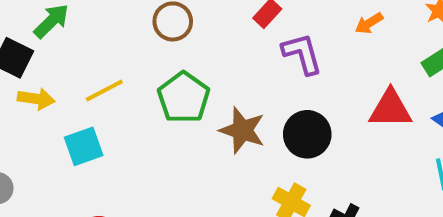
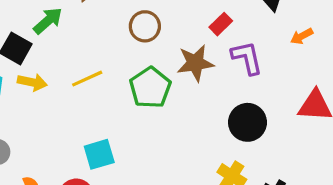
brown star: (242, 130) -> (195, 63), moved, turned -30
cyan square: (84, 146) -> (99, 154), moved

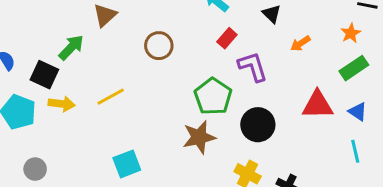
brown star: (195, 63) -> (199, 137), moved
green pentagon: (150, 88) -> (213, 96), moved

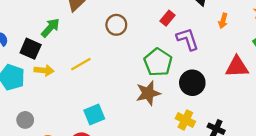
orange arrow: (300, 43) -> (223, 21), turned -40

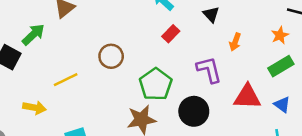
brown circle: (116, 25) -> (111, 56), moved
purple L-shape: (187, 39) -> (209, 70), moved
yellow arrow: (44, 70) -> (34, 108), moved

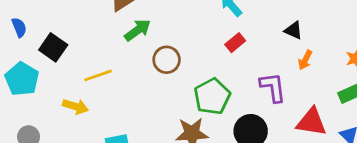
black triangle: (211, 14) -> (293, 30), moved, turned -30
green arrow: (33, 34) -> (138, 30), moved
yellow line: (66, 80) -> (98, 75), moved

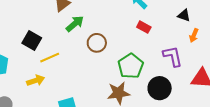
red rectangle: (235, 43) -> (144, 27), turned 72
black square: (53, 47) -> (32, 41), moved
yellow arrow: (75, 106) -> (36, 81), turned -30

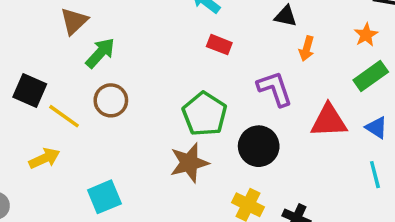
brown circle: (97, 43) -> (111, 100), moved
yellow line: (50, 58) -> (64, 116), turned 66

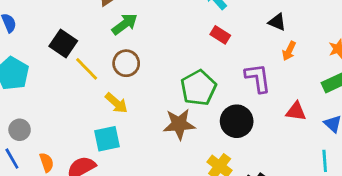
red triangle: (329, 121) -> (296, 111), size x0.7
yellow arrow: (44, 158) -> (116, 103), moved, turned 55

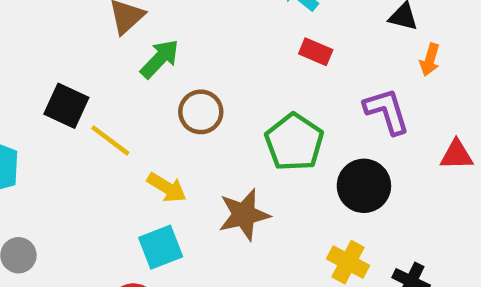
brown circle: (126, 63) -> (201, 112), moved
brown star: (179, 124) -> (244, 215), moved

